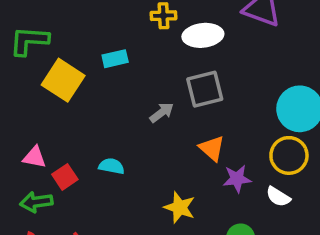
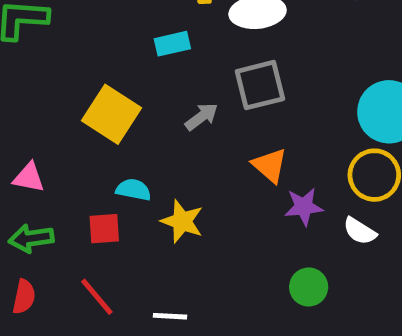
cyan rectangle: (115, 59) -> (172, 44), moved
yellow square: (63, 80) -> (112, 114), moved
red square: (65, 177) -> (104, 229), moved, turned 30
yellow star: (180, 207) -> (182, 221), moved

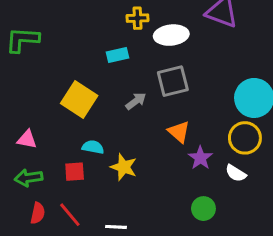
purple star: (304, 207) -> (200, 158), turned -30
red semicircle: (24, 297) -> (38, 213), moved

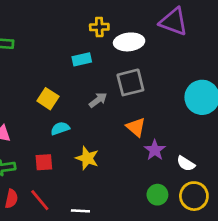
yellow square: (79, 100) -> (48, 99), size x0.7
yellow circle: (245, 138) -> (194, 196), moved
cyan semicircle: (93, 147) -> (60, 128), moved, turned -30

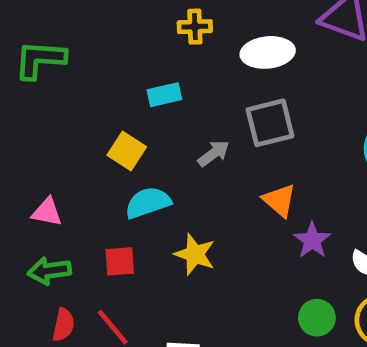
yellow cross: (99, 27) -> (195, 27), moved
cyan rectangle: (82, 59) -> (164, 95), moved
cyan semicircle: (60, 128) -> (148, 203), size x1.4

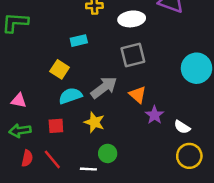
gray arrow: (214, 153) -> (104, 87), moved, size x1.6
green circle: (317, 318) -> (108, 153), moved

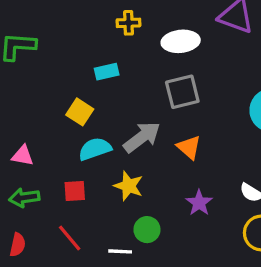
purple star: (154, 115) -> (199, 203), moved
red semicircle: (27, 158) -> (18, 245), moved

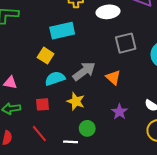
cyan rectangle: (107, 72) -> (62, 31), size x1.6
gray square: (182, 92) -> (126, 43), moved

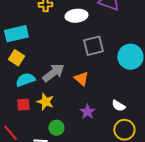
cyan rectangle: (62, 31) -> (16, 34), moved
red square: (42, 104) -> (23, 105), moved

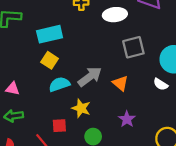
red square: (23, 105) -> (59, 126), moved
white semicircle: (118, 106) -> (161, 84), moved

